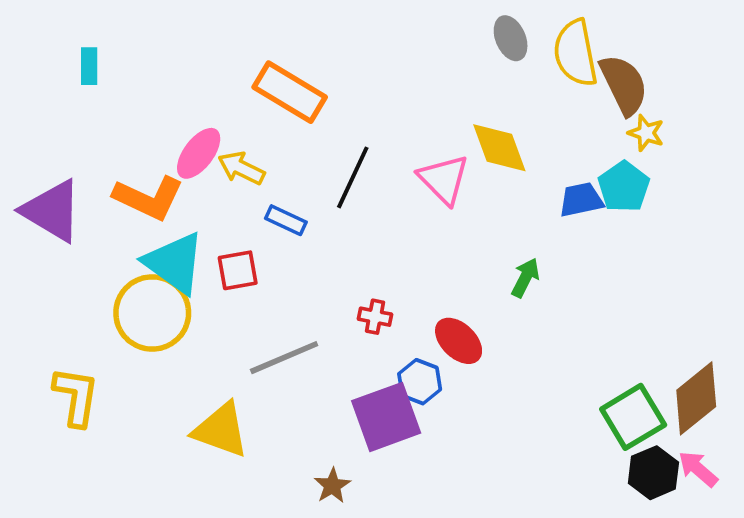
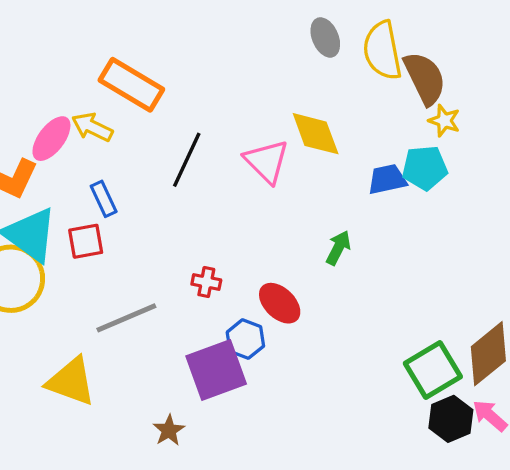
yellow arrow: (241, 168) -> (92, 127), moved
cyan pentagon: (624, 187) -> (425, 168), turned 30
blue rectangle: (286, 220) -> (104, 199), moved, turned 40

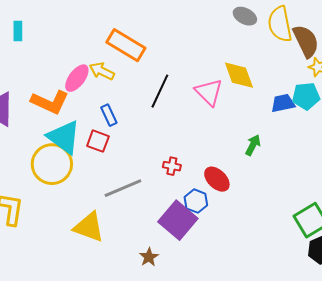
gray ellipse: (325, 37) -> (245, 16), turned -40
red square: (86, 241) -> (98, 141), turned 30
purple square: (216, 370) -> (178, 220), turned -30

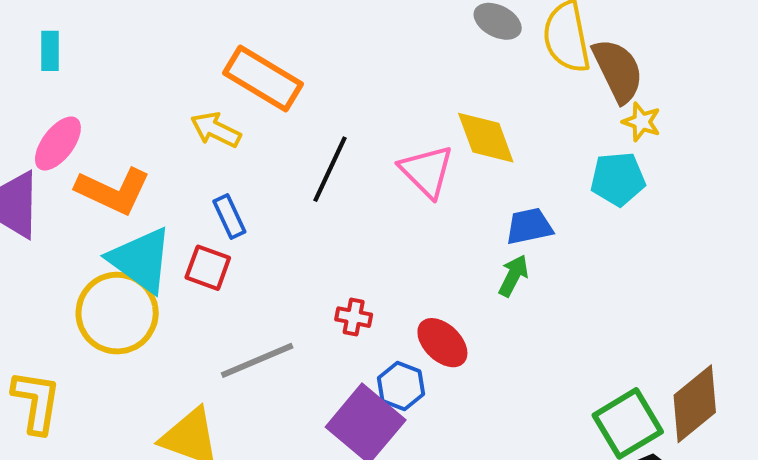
pink ellipse: (77, 78) -> (58, 144), moved
blue trapezoid: (283, 103) -> (529, 226), moved

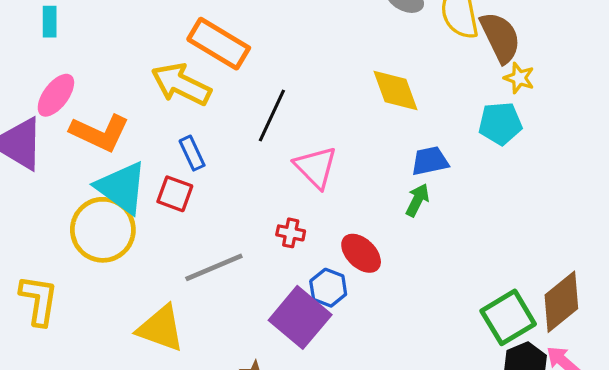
yellow arrow: (216, 130) -> (181, 84), size x1.5
pink triangle: (427, 171) -> (316, 167), moved

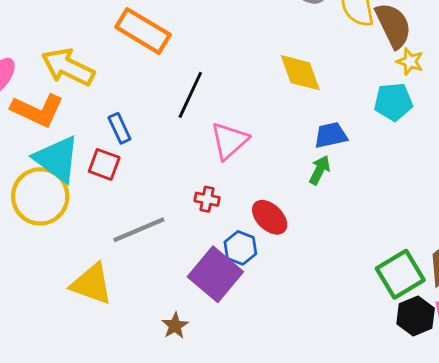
yellow arrow: (181, 84) -> (68, 67), moved
pink triangle: (316, 167) -> (229, 141), turned 33

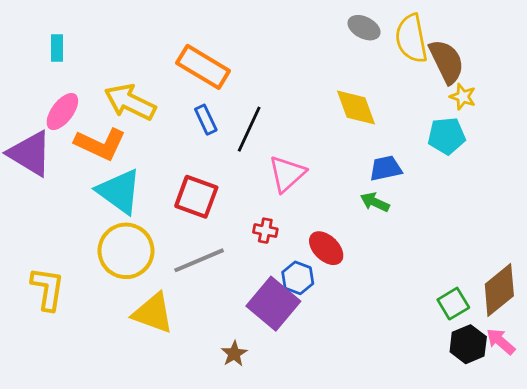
blue rectangle: (119, 128) -> (206, 120), moved
red square: (104, 164) -> (196, 197), moved, size x1.4
green arrow: (320, 170) -> (375, 202), turned -92
yellow circle: (40, 196) -> (126, 251), moved
green square: (400, 274) -> (453, 304), size x0.7

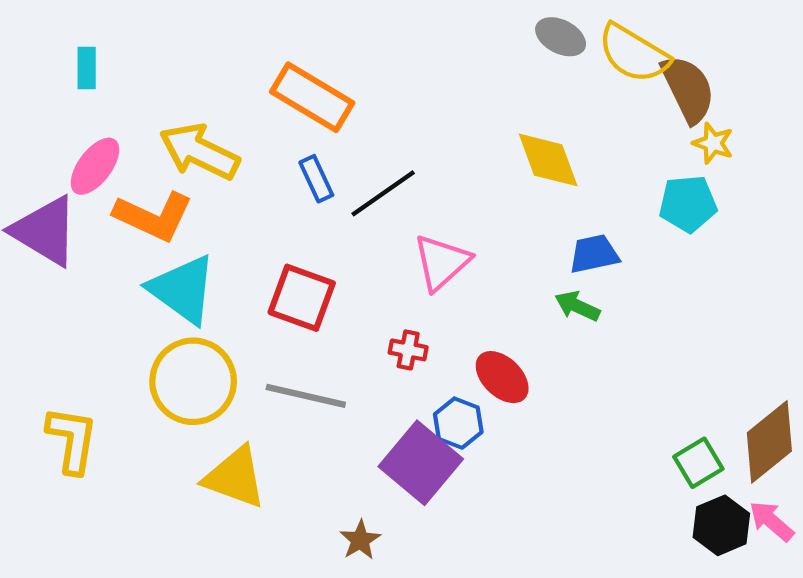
yellow semicircle: (411, 38) -> (634, 53), turned -48
black line: (249, 129) -> (383, 193), turned 30
gray line: (199, 260) -> (306, 396), turned 36

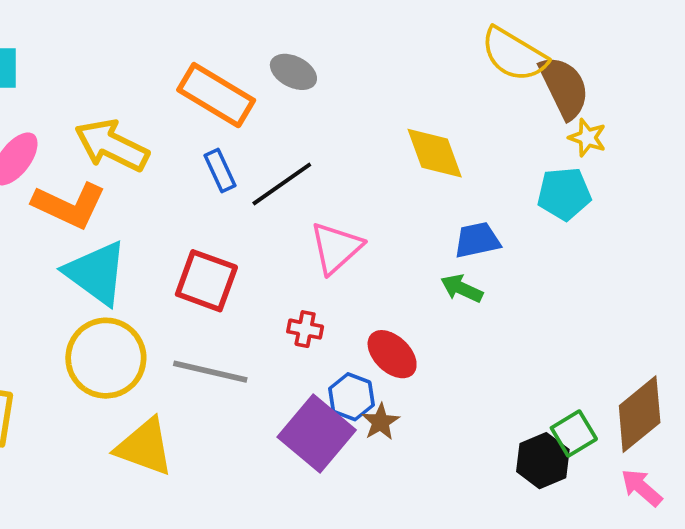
gray ellipse: (561, 37) -> (293, 72), moved
black hexagon: (721, 525) -> (543, 461), moved
brown star: (360, 540) -> (380, 422), moved

